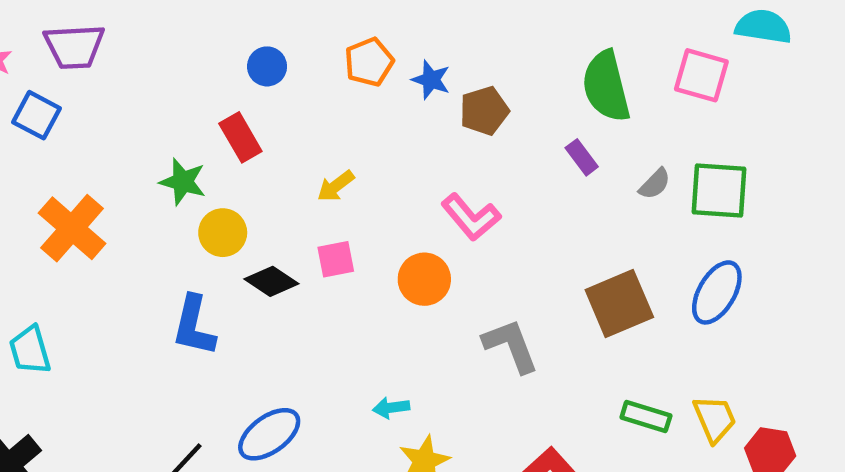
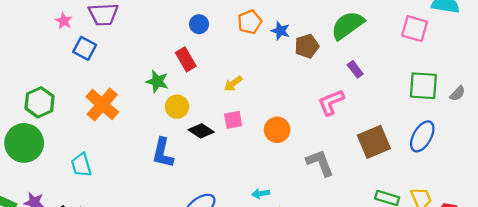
green semicircle: (606, 86) -> (347, 25), moved, turned 68
gray semicircle: (655, 184) -> (457, 93), moved
pink L-shape: (471, 217) -> (331, 102), moved, turned 108

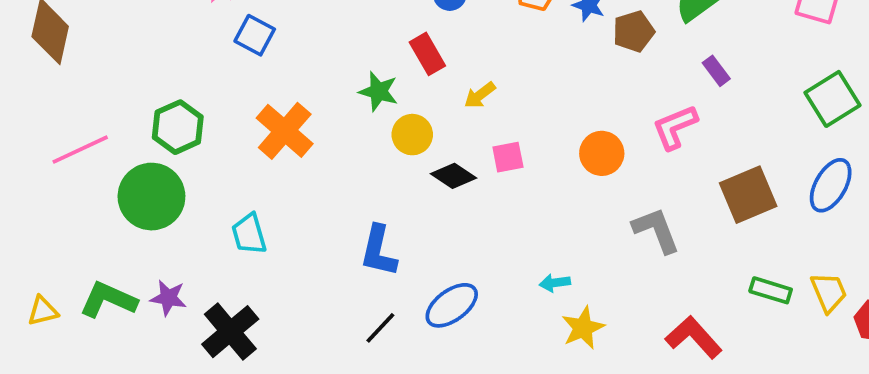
yellow arrow: (233, 84) -> (480, 95), moved
green square: (423, 86) -> (833, 99), turned -36
orange circle: (277, 130) -> (602, 153), moved
blue L-shape: (163, 153) -> (378, 251), moved

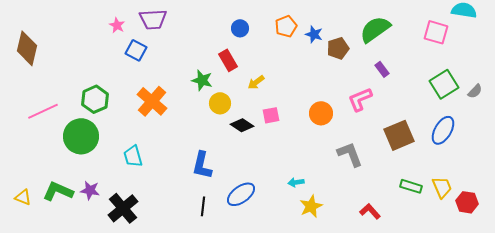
yellow triangle: (43, 311) -> (23, 197), turned 36
black line: (380, 328) -> (203, 206), turned -36
red L-shape: (694, 337) -> (370, 211), size x0.7

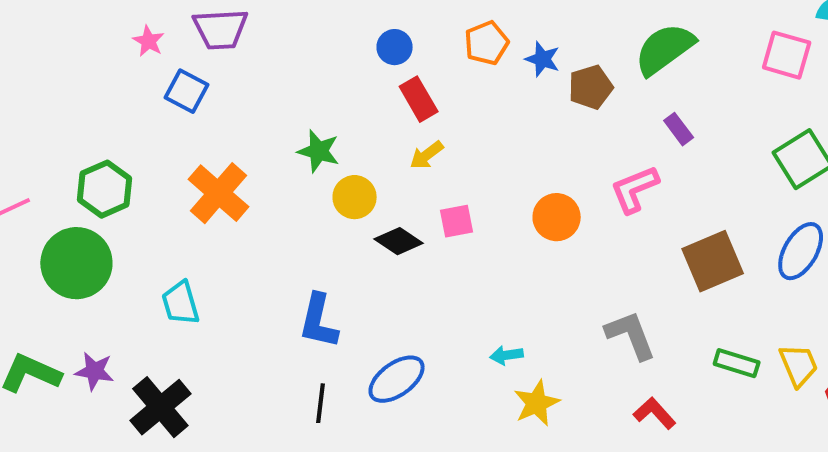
red rectangle: (228, 60) -> (419, 99), moved
gray L-shape: (350, 154) -> (631, 335), moved

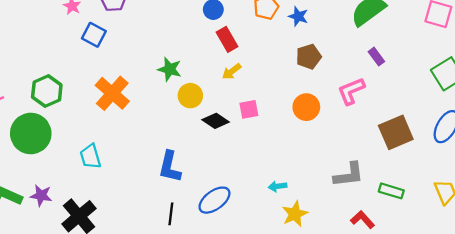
brown pentagon: (591, 87) -> (309, 57), moved
gray L-shape: (631, 335) -> (349, 175), turned 104
green rectangle: (737, 363) -> (391, 191), moved

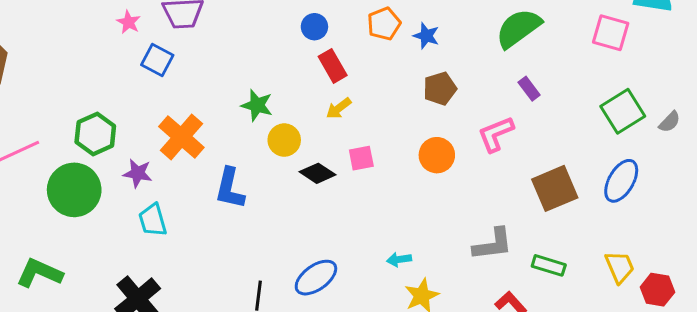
blue L-shape: (170, 167) -> (230, 188), moved
purple star: (41, 195) -> (138, 173), moved

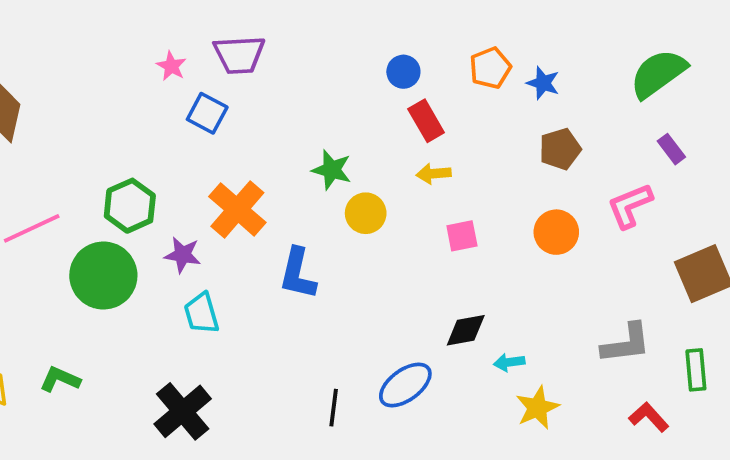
yellow arrow: (339, 108) -> (434, 174), turned 32
black diamond: (317, 173) -> (466, 330), moved, turned -44
green rectangle: (549, 265) -> (696, 370), turned 68
green L-shape: (39, 273) -> (60, 379), size x0.7

